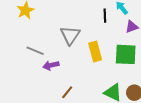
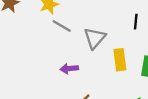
gray line: (35, 51) -> (62, 26), moved

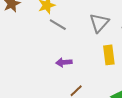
gray triangle: (95, 38) -> (99, 23), moved

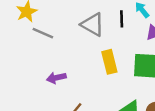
gray triangle: (99, 23) -> (93, 25), turned -35

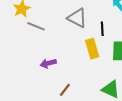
black line: (122, 19) -> (102, 29), moved

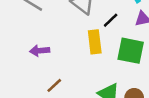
black line: (102, 29) -> (111, 20), turned 40

